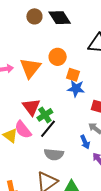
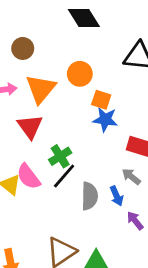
brown circle: (34, 16) -> (23, 48), moved
red triangle: (31, 107) -> (30, 127), moved
gray semicircle: (54, 154) -> (89, 196), moved, turned -96

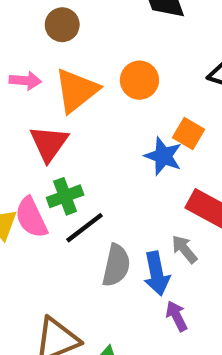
orange square: (101, 100) -> (189, 134), moved
green cross: (60, 156) -> (65, 196), moved
blue arrow: (117, 196) -> (157, 274), size x1.4

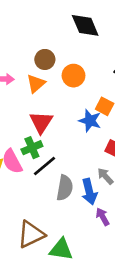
brown circle: (62, 25) -> (45, 59), moved
orange triangle: (76, 90) -> (36, 84), size x0.7
red triangle: (49, 143) -> (41, 122), moved

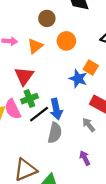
brown circle: (45, 59) -> (47, 18), moved
red triangle: (41, 122) -> (24, 76), moved
blue arrow: (89, 192) -> (56, 109), moved

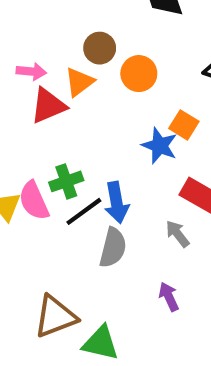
brown circle: (47, 18) -> (100, 48), moved
red triangle: (24, 76) -> (48, 106), moved, turned 30

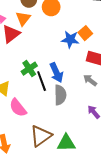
orange square: (184, 125) -> (85, 33), moved, turned 32
pink semicircle: (34, 201) -> (18, 108), moved
black line: (84, 211) -> (42, 81), turned -60

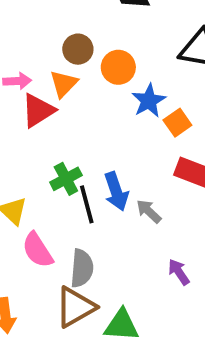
blue star: (70, 39) -> (149, 101), moved, turned 30
gray arrow: (90, 80) -> (149, 211), moved
gray semicircle: (60, 95) -> (82, 268), moved

